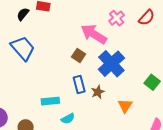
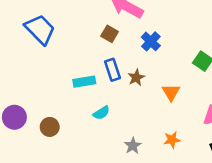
blue cross: (111, 64) -> (151, 41), size x0.6
cyan rectangle: (50, 101) -> (84, 82), moved

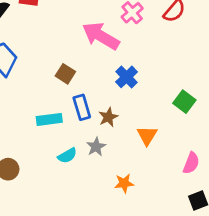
brown square: (110, 34) -> (65, 74), moved
orange star: (172, 140) -> (124, 183), moved
gray star: (133, 146) -> (96, 147), moved

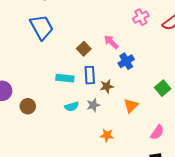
pink arrow: (101, 36) -> (111, 42), moved, size x0.6

